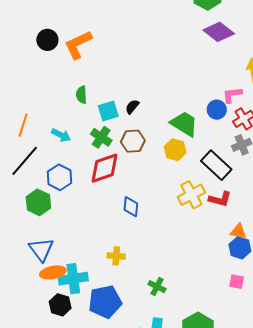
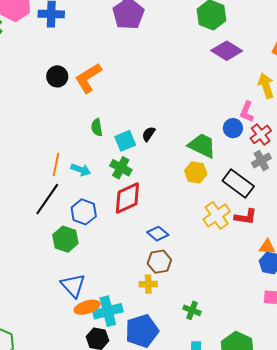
pink L-shape: (232, 95) -> (247, 112), turned -55
orange line: (23, 125) -> (56, 164), moved
brown hexagon: (133, 141) -> (159, 262), moved
blue diamond: (131, 207) -> (158, 234), turned -50

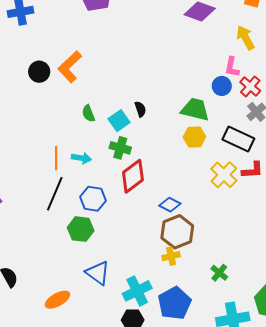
black semicircle: (149, 134) -> (140, 109), turned 140
brown hexagon: (159, 262) -> (177, 232), size x1.4
orange ellipse: (87, 307) -> (57, 300), moved
green cross: (192, 310) -> (219, 273), turned 30

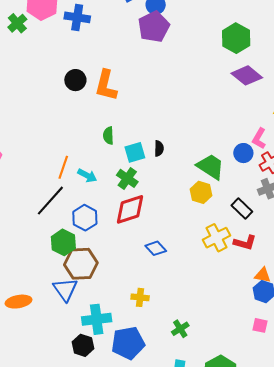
orange L-shape: (70, 67) -> (106, 85), turned -52
black rectangle: (238, 139) -> (242, 209), size x0.7
brown hexagon: (177, 232) -> (81, 264), moved

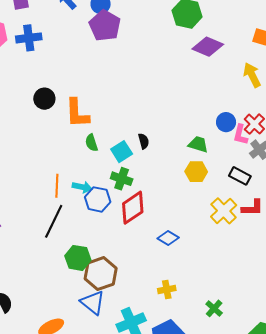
orange L-shape: (106, 85) -> (77, 113), moved
pink L-shape: (259, 139) -> (240, 135), moved
green trapezoid: (211, 167) -> (198, 144), size x0.7
blue hexagon: (85, 218) -> (98, 199), moved

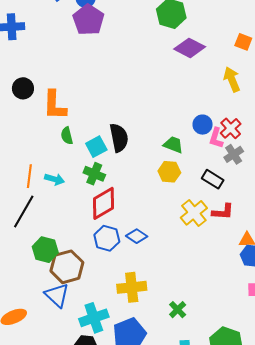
black semicircle: (144, 141) -> (119, 138), size x1.8
blue hexagon: (98, 199) -> (107, 238), moved
yellow cross: (167, 289) -> (132, 287), size x1.6

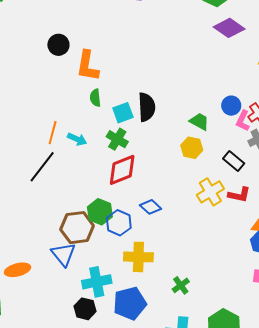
blue hexagon: (107, 238) -> (119, 223), moved
green hexagon: (45, 250) -> (100, 212), moved

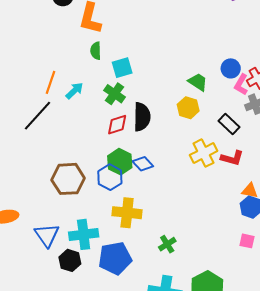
black semicircle: (147, 107) -> (142, 117), moved
cyan arrow: (77, 139) -> (74, 91), turned -72
red diamond: (122, 170) -> (117, 125), size x0.7
green hexagon: (100, 212) -> (120, 162), moved
blue triangle: (63, 254) -> (47, 235), moved

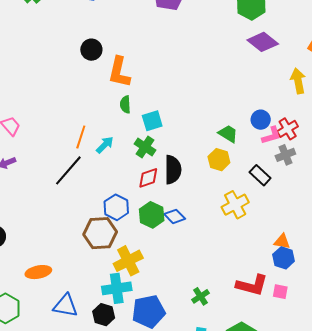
pink L-shape: (241, 85) -> (271, 135), turned -135
red L-shape: (232, 158) -> (252, 285), moved, size x1.4
blue hexagon: (110, 177) -> (116, 207), moved
yellow cross: (127, 213) -> (128, 261), moved, turned -32
blue triangle: (47, 235) -> (65, 306), moved, turned -44

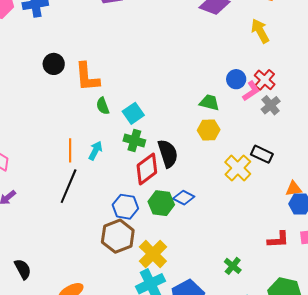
black rectangle: (260, 175) -> (262, 154), moved
red diamond: (148, 178) -> (147, 169), size x1.4
red L-shape: (252, 285) -> (278, 240), size x0.7

